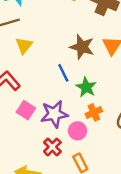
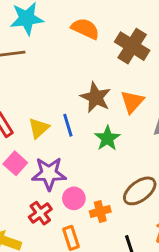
yellow triangle: (24, 45) -> (39, 128), moved
green star: (86, 87) -> (107, 138), moved
orange cross: (94, 112) -> (100, 211), moved

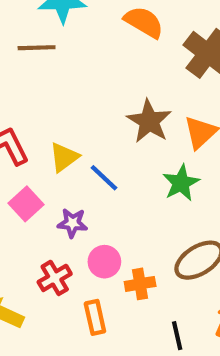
blue line: (68, 125) -> (104, 178), moved, turned -35
green star: (107, 138) -> (181, 183), moved
purple star: (49, 174) -> (72, 223), size x0.6

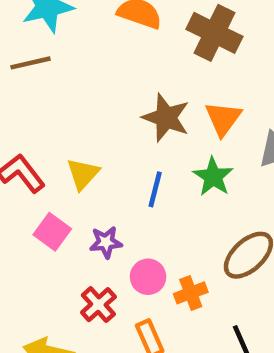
blue line: (104, 178) -> (155, 189), moved, turned 72

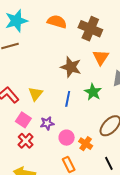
orange triangle: (223, 119) -> (101, 57), moved
orange cross: (191, 293) -> (86, 144), turned -32
red cross: (98, 305) -> (26, 141), moved

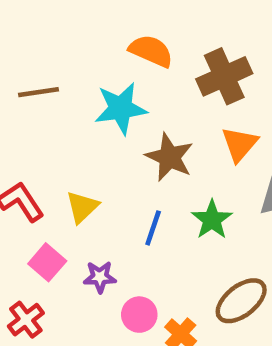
cyan star: (16, 21) -> (121, 108), moved
brown cross: (90, 29) -> (224, 76), turned 35
red cross: (26, 141) -> (26, 320), moved

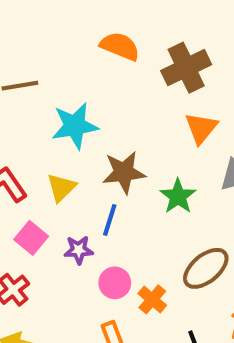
cyan star: (121, 108) -> (75, 126), moved
brown star: (169, 157) -> (124, 172), moved, turned -30
blue line: (153, 228) -> (110, 220), moved

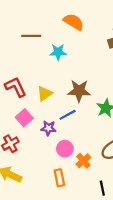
orange semicircle: (120, 46) -> (74, 22), moved
cyan star: (75, 126) -> (58, 52), moved, size x0.7
blue line: (110, 220) -> (68, 115), turned 35

